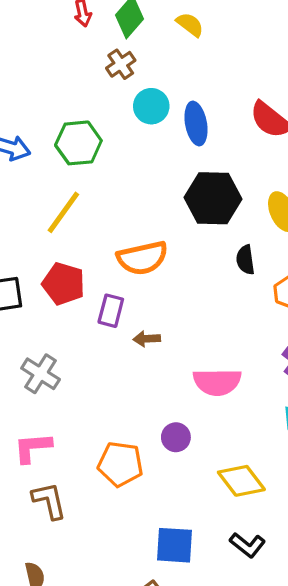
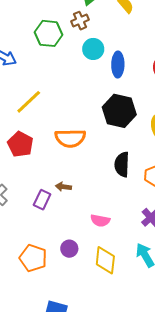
green hexagon: (78, 143) -> (49, 33), moved
black semicircle: (245, 260) -> (122, 164), moved, size x1.4
purple rectangle: (111, 311) -> (42, 200), moved
pink semicircle: (217, 382) -> (100, 221), size x0.7
yellow diamond: (241, 481) -> (105, 260), moved, turned 32

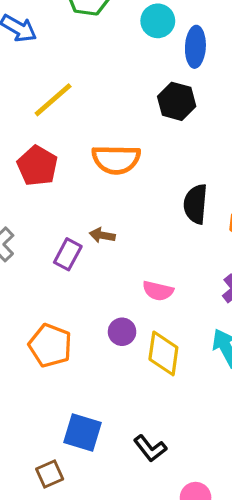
black hexagon: (119, 111) -> (177, 101), moved, size x0.7
purple circle: (69, 249) -> (122, 332), moved

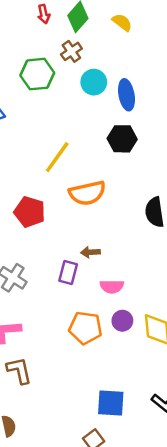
yellow line: (53, 100) -> (57, 157), moved
pink semicircle: (158, 291) -> (112, 287), moved
orange pentagon: (50, 345) -> (85, 328), moved

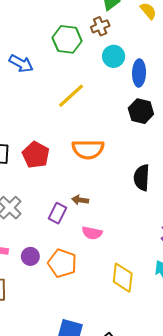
black hexagon: (122, 139) -> (141, 111), moved
yellow line: (57, 157) -> (71, 96), moved
purple circle: (122, 321) -> (30, 256), moved

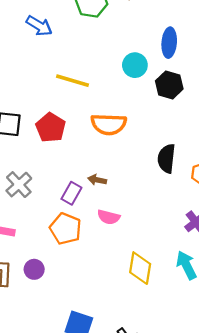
cyan circle: (114, 56) -> (135, 65), moved
yellow line: (71, 96) -> (72, 81), moved, turned 56
purple circle: (30, 256) -> (34, 269), moved
orange pentagon: (62, 263) -> (66, 229), moved

